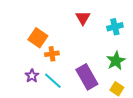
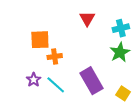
orange square: (38, 38) -> (40, 40), turned -36
green star: (116, 61) -> (120, 52), moved

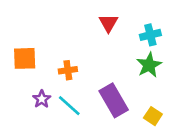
orange square: (40, 40) -> (25, 58), moved

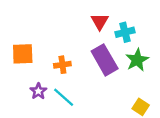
cyan cross: (150, 35) -> (125, 32), moved
purple rectangle: (114, 100) -> (105, 60), moved

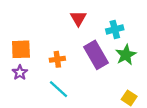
red triangle: (100, 21) -> (78, 18), moved
purple star: (38, 91) -> (20, 73), moved

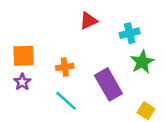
red triangle: (78, 18) -> (88, 21), turned 35
purple rectangle: (96, 55) -> (108, 84), moved

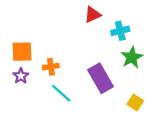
red triangle: (88, 21) -> (92, 15), moved
orange cross: (65, 67) -> (51, 67), moved

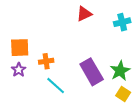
cyan cross: (120, 31) -> (122, 22), moved
green star: (132, 57) -> (120, 71), moved

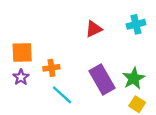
red triangle: (84, 14) -> (94, 29), moved

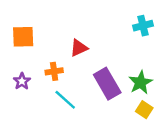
red triangle: (94, 29) -> (79, 48), moved
orange square: (22, 53) -> (23, 37), moved

